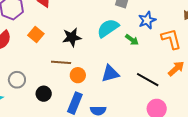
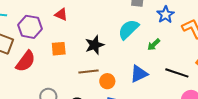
orange square: (36, 34) -> (59, 49), turned -35
green arrow: (132, 40) -> (154, 45), moved, turned 112

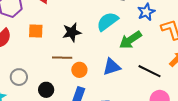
green arrow: (154, 45) -> (130, 40), size x1.6

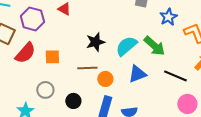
cyan semicircle: (108, 21) -> (126, 46), moved
orange square: (36, 31) -> (52, 57), moved
green arrow: (130, 40) -> (154, 46), turned -100

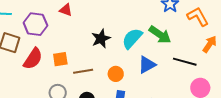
brown line: (87, 68) -> (83, 71), moved

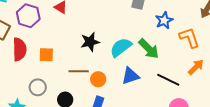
red semicircle: (33, 59) -> (20, 49), turned -45
brown line: (83, 71) -> (79, 71), moved

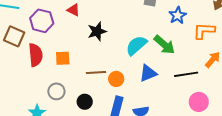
orange L-shape: (189, 38) -> (204, 31), turned -65
black star: (90, 42) -> (97, 31), moved
black line: (168, 80) -> (186, 74), turned -30

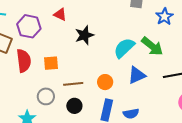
brown line: (96, 72) -> (73, 84), moved

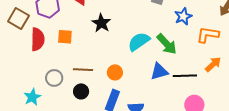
black star: (84, 35) -> (101, 23), turned -30
orange square: (51, 63) -> (65, 37), moved
blue triangle: (137, 75) -> (159, 71), moved

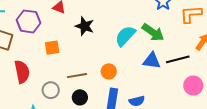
red semicircle: (38, 39) -> (22, 72), moved
blue triangle: (159, 71) -> (152, 61), turned 36

